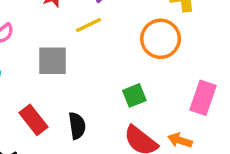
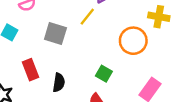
yellow line: (89, 25) -> (87, 17), turned -42
green square: (134, 95) -> (104, 74), turned 35

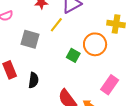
green square: (104, 74) -> (73, 55), moved

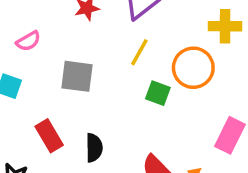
yellow line: (56, 25) -> (139, 52), moved

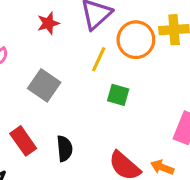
orange circle: (193, 68) -> (136, 40), moved
gray square: (77, 76) -> (44, 85), turned 32

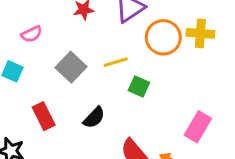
yellow line: (99, 59) -> (116, 62), moved, turned 40
black semicircle: (65, 149) -> (94, 118), moved, turned 40

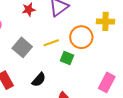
orange circle: (163, 37) -> (81, 37), moved

